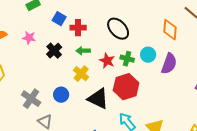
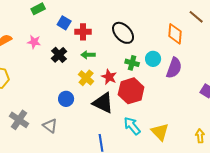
red star: (107, 61) -> (109, 77), moved
gray cross: (31, 99) -> (19, 120), moved

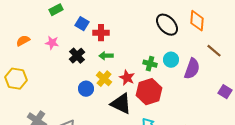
brown line: (196, 17) -> (214, 51), moved
black ellipse: (123, 33) -> (167, 25), moved
orange diamond: (175, 34) -> (197, 21), moved
blue circle: (66, 99) -> (86, 89), moved

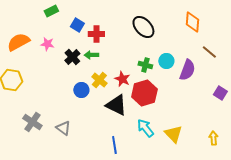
black ellipse: (167, 25) -> (143, 27), moved
orange semicircle: (23, 41) -> (18, 42), size x1.6
green arrow: (106, 56) -> (91, 55), moved

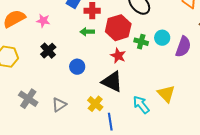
black cross: (72, 57) -> (48, 51), moved
yellow cross: (99, 80) -> (95, 104), moved
red hexagon: (144, 93) -> (118, 28), moved
gray triangle: (63, 128) -> (59, 105), turned 49
yellow triangle: (173, 134) -> (166, 94), moved

